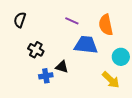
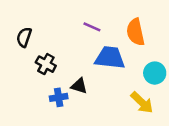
black semicircle: (20, 20) -> (24, 37), moved

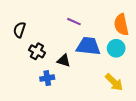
orange semicircle: (135, 32) -> (121, 25), moved
cyan circle: (155, 73) -> (116, 48), moved
black triangle: (79, 86) -> (64, 61), moved

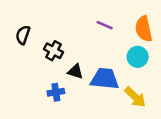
purple line: (74, 22) -> (105, 25), moved
blue trapezoid: (88, 46) -> (105, 79), moved
black cross: (37, 51) -> (53, 51), moved

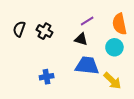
purple line: (105, 25) -> (87, 21), turned -56
black cross: (53, 51) -> (45, 31), moved
black triangle: (75, 71) -> (81, 39), moved

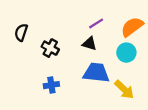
orange semicircle: (120, 24) -> (132, 27), turned 65
black cross: (45, 31) -> (50, 48), moved

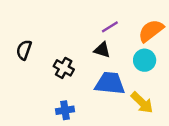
black semicircle: (21, 32) -> (24, 50), moved
black cross: (50, 48) -> (64, 68), moved
blue cross: (51, 85) -> (65, 110), moved

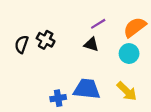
black cross: (64, 68) -> (46, 40), moved
blue trapezoid: (110, 83) -> (87, 89), moved

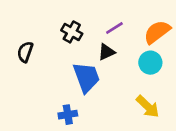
black cross: (46, 40) -> (72, 32), moved
black triangle: (91, 44) -> (106, 52), turned -42
blue trapezoid: (87, 89) -> (86, 77), moved, turned 64

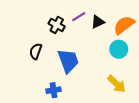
purple line: (114, 28) -> (79, 17), moved
black semicircle: (25, 52) -> (36, 51), moved
black triangle: (106, 52) -> (98, 22), moved

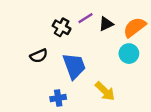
black semicircle: (36, 51) -> (39, 56), turned -133
yellow arrow: (117, 84) -> (105, 91), moved

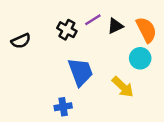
orange semicircle: (135, 27) -> (146, 30), turned 100
black semicircle: (39, 56) -> (21, 41), moved
yellow arrow: (105, 91) -> (123, 87), moved

